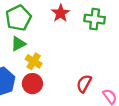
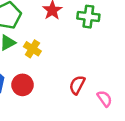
yellow cross: (34, 61) -> (32, 49), moved

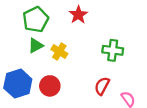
green cross: (88, 17) -> (113, 50), moved

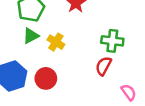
red semicircle: (102, 86) -> (104, 66), moved

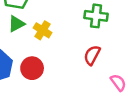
green cross: (112, 41) -> (96, 16), moved

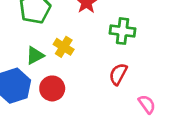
green triangle: (16, 24) -> (35, 55), moved

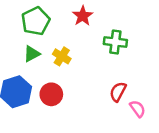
green triangle: (35, 55) -> (32, 54), moved
red semicircle: (118, 74) -> (118, 92), moved

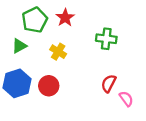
red star: (83, 16) -> (65, 18), moved
green triangle: (32, 54) -> (19, 46), moved

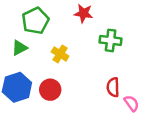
red star: (65, 18) -> (83, 13), moved, turned -30
red semicircle: (109, 83) -> (113, 87), turned -30

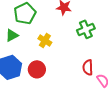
green cross: (111, 40) -> (86, 29), turned -30

